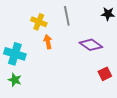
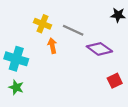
gray line: (67, 16) -> (73, 30), moved, turned -54

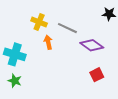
red square: (115, 81) -> (97, 75), moved

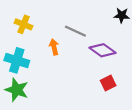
yellow cross: (39, 22) -> (24, 24), moved
green star: (15, 81) -> (17, 90), size x1.5

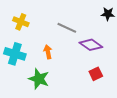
orange arrow: (54, 47) -> (48, 52), moved
green star: (17, 90) -> (39, 79), moved

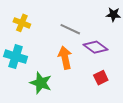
orange arrow: (48, 52) -> (65, 58), moved, size x1.5

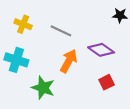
gray line: (70, 29) -> (61, 31), moved
orange arrow: (65, 58) -> (69, 61), turned 40

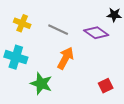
purple diamond: (101, 50) -> (96, 33), moved
red square: (107, 82) -> (106, 86), moved

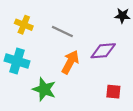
purple diamond: (96, 33) -> (103, 51), moved, turned -40
red square: (106, 86) -> (113, 92), turned 32

